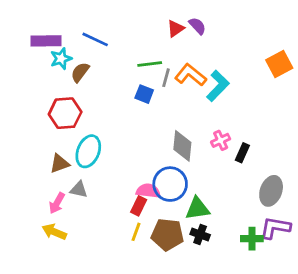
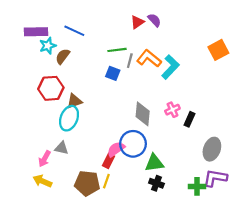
brown triangle: (60, 164) -> (74, 101), moved
pink semicircle: (148, 191) -> (116, 149), turned -42
brown pentagon: (167, 235) -> (87, 183), moved

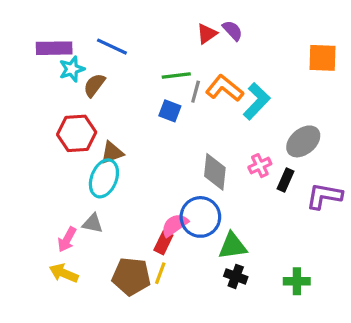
orange square: (218, 50) -> (323, 58), moved, turned 30
gray ellipse: (212, 149) -> (303, 141), moved, turned 30
purple L-shape: (215, 178) -> (324, 196), moved

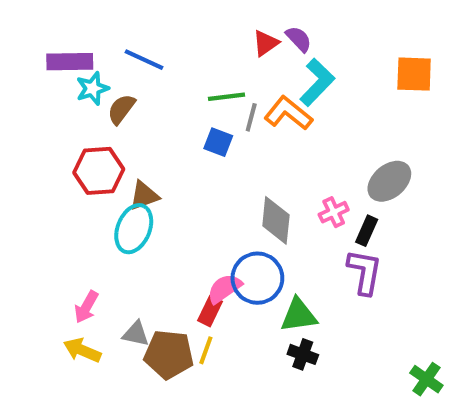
cyan L-shape: (257, 101) -> (317, 82), moved
purple L-shape: (324, 196) -> (365, 272), moved, turned 90
gray triangle: (93, 223) -> (136, 334), moved
green cross: (297, 281) -> (426, 379), moved, turned 35

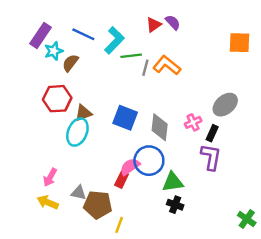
purple rectangle: (70, 62) -> (41, 35), turned -55
cyan L-shape: (317, 82) -> (114, 40), moved
blue square: (218, 142) -> (125, 118), moved, size x1.5
yellow line: (206, 350) -> (119, 225), moved

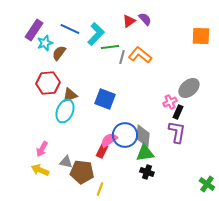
pink cross: (193, 122) -> (170, 102), moved
gray diamond: (160, 127) -> (143, 136), moved

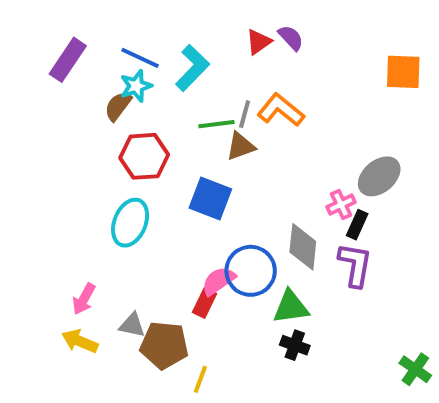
cyan star: (45, 43) -> (136, 86), moved
green line: (110, 47) -> (216, 124), moved
red hexagon: (48, 83) -> (144, 156), moved
brown triangle: (70, 95) -> (241, 146), moved
gray diamond: (143, 136) -> (303, 247), moved

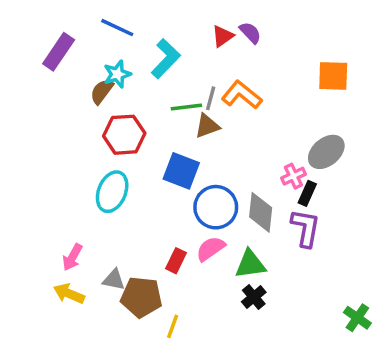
blue line: (140, 58) -> (117, 28), moved
orange square: (403, 72) -> (333, 76), moved
blue circle: (251, 271) -> (216, 207), moved
pink semicircle: (218, 281) -> (211, 249), moved
black cross: (295, 345) -> (254, 297), turned 30

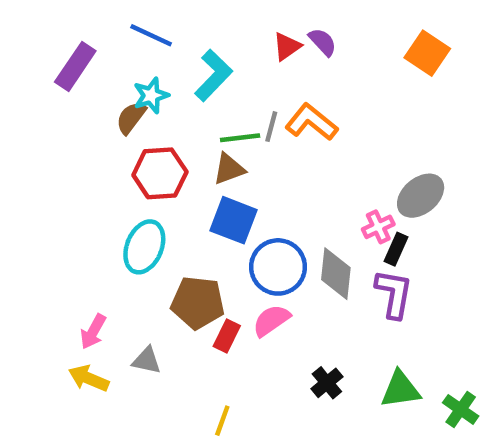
orange square: (333, 76) -> (427, 53), moved, turned 32
brown triangle: (207, 126) -> (229, 169), moved
green triangle: (250, 264) -> (400, 389), moved
brown pentagon: (141, 297) -> (198, 303), moved

